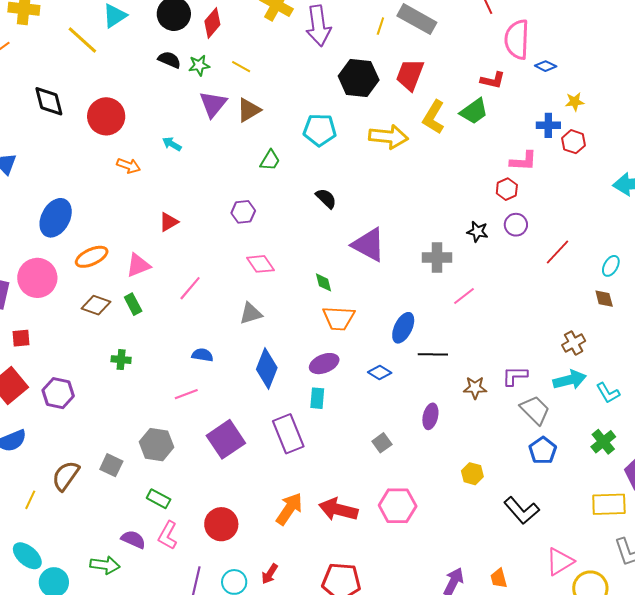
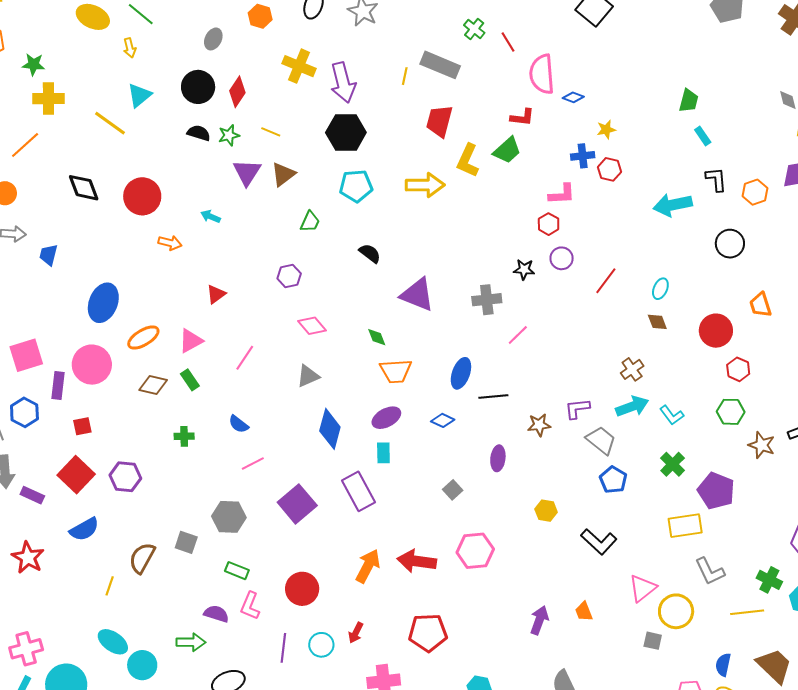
black hexagon: (359, 78) -> (346, 133), moved
blue semicircle: (202, 355) -> (239, 424), moved, turned -145

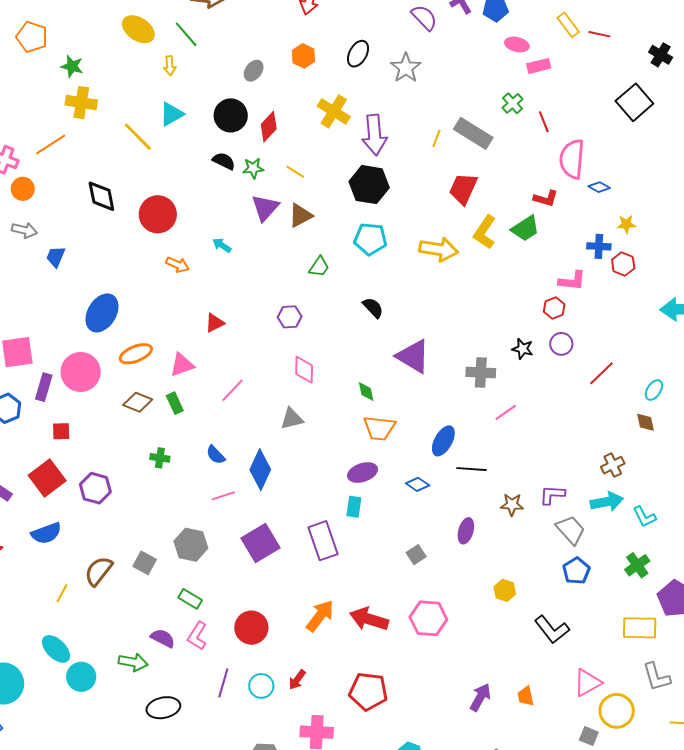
pink diamond: (312, 326) -> (304, 370), turned 32
blue diamond: (330, 429) -> (260, 470), moved

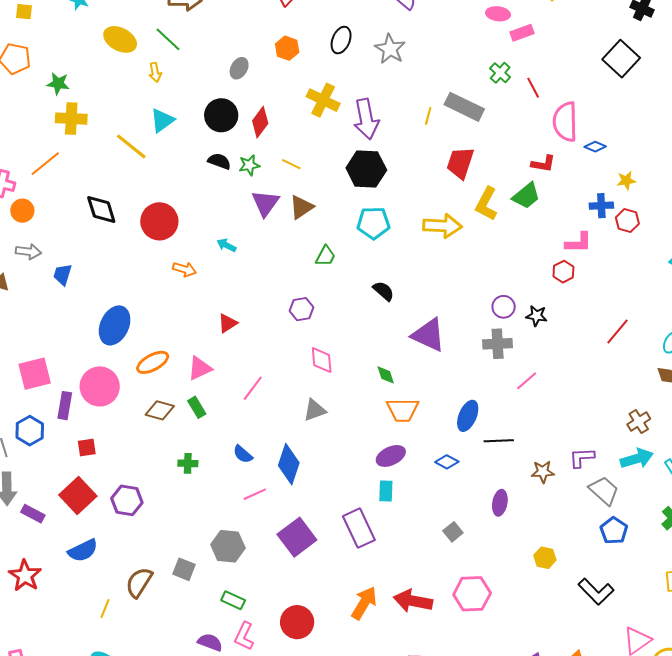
purple circle: (561, 344) -> (504, 307), moved

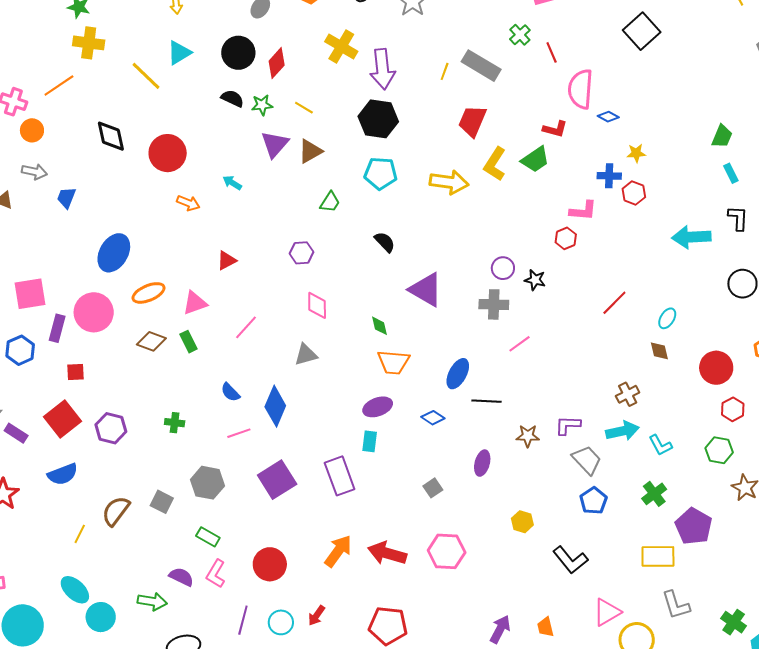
green cross: (188, 463) -> (175, 423), moved

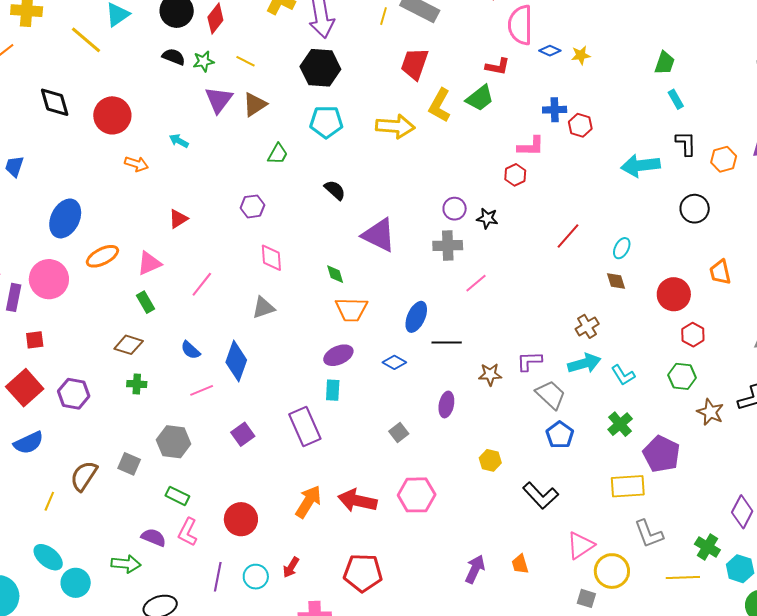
yellow star: (636, 153) -> (581, 55), moved
brown diamond: (151, 341) -> (129, 345), moved
purple square: (277, 480) -> (243, 434), size x0.6

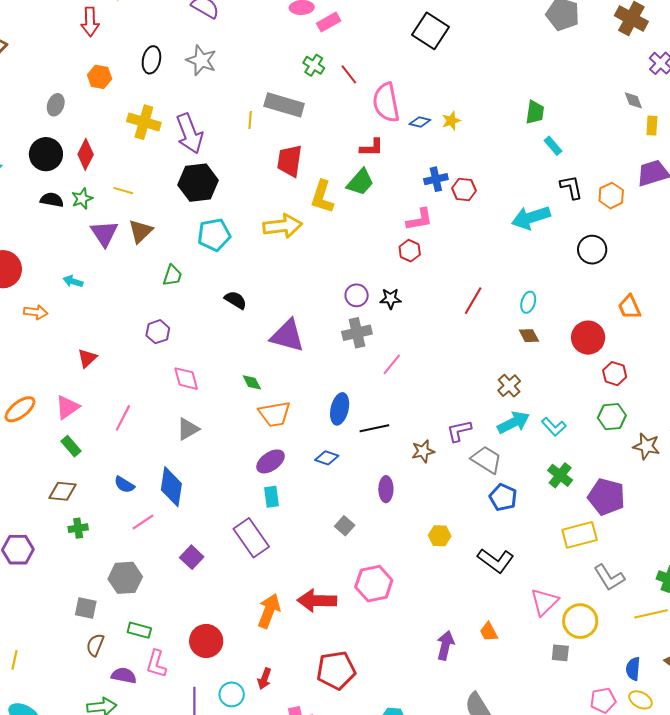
brown semicircle: (84, 476) -> (95, 645), moved, size x0.7

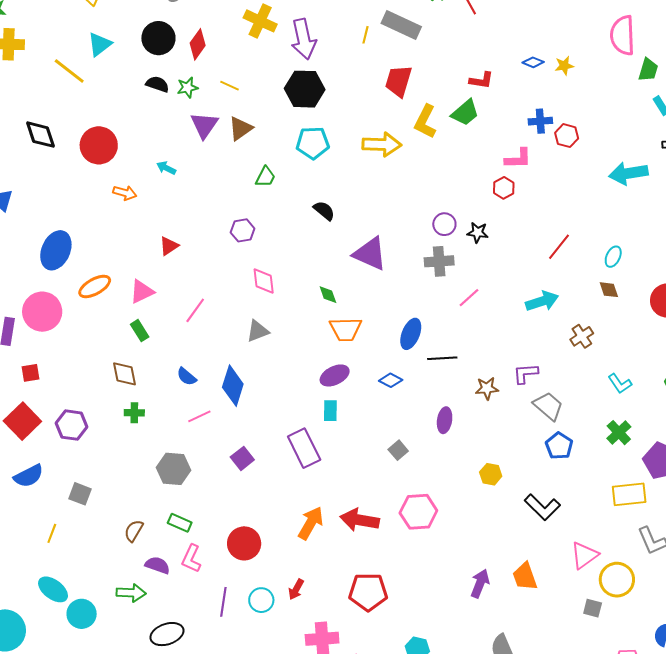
pink semicircle: (386, 102) -> (623, 35), moved
cyan arrow: (513, 422) -> (542, 301), moved
brown diamond: (63, 491) -> (125, 374), turned 64
gray square: (86, 608) -> (80, 494), moved
orange trapezoid: (489, 632) -> (525, 577), size x1.4

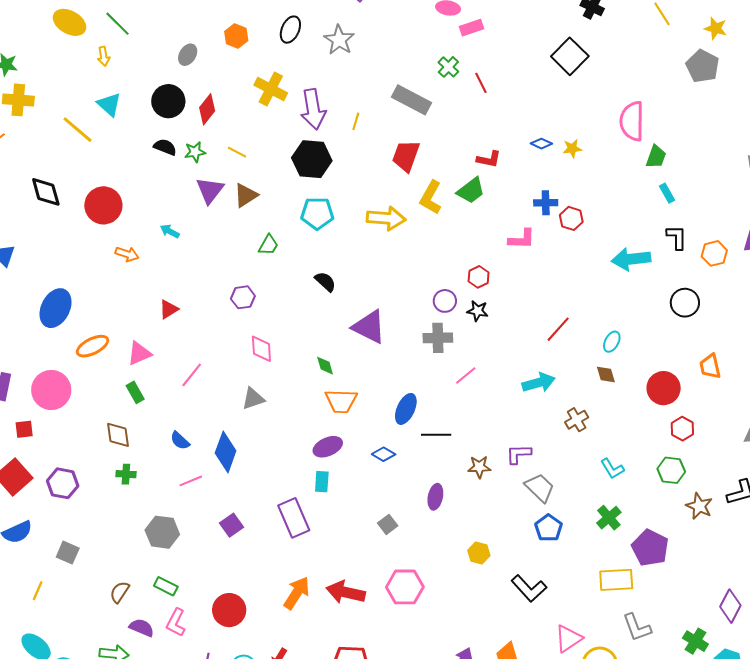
yellow line: (365, 35) -> (356, 121), moved
cyan triangle: (100, 44) -> (109, 105), turned -44
red hexagon: (504, 188) -> (479, 277), moved
pink circle: (42, 312) -> (51, 390), moved

